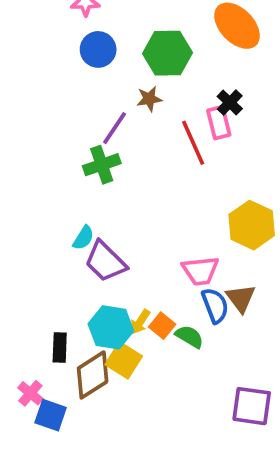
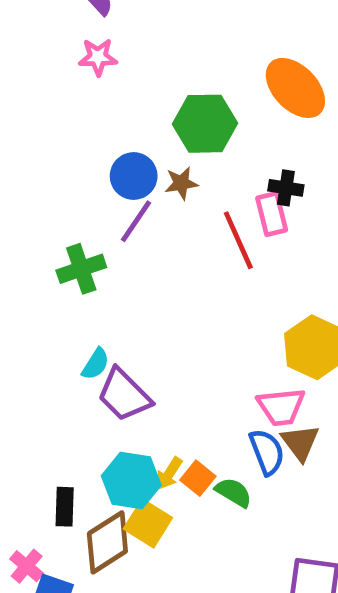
blue circle: (98, 49) -> (134, 176), moved
black cross: (230, 103) -> (286, 188), turned -35
green cross: (102, 165) -> (81, 269), moved
pink trapezoid: (200, 271) -> (281, 407), moved

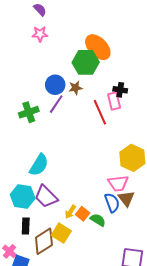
orange ellipse: (295, 88) -> (98, 47), moved
green cross: (81, 269) -> (29, 112), moved
cyan semicircle: (96, 364) -> (39, 165), size x1.6
purple trapezoid: (124, 395) -> (46, 197), moved
cyan hexagon: (131, 481) -> (23, 197), moved

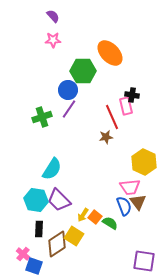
green hexagon: (86, 62) -> (83, 71), moved
brown star: (75, 88) -> (106, 137), moved

